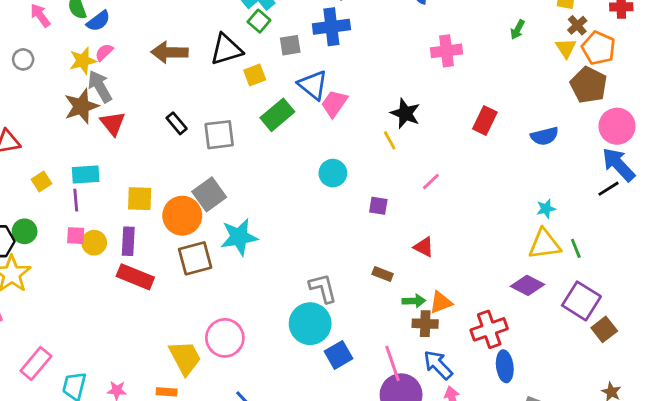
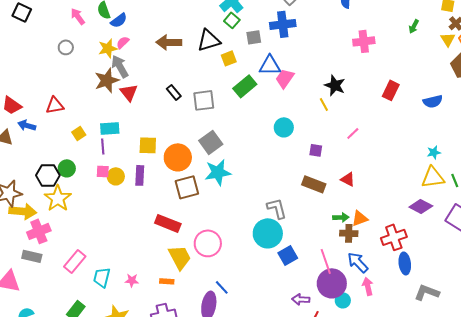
blue triangle: (313, 85) -> (270, 65), turned -40
gray square: (209, 194) -> (211, 142), moved
brown rectangle: (383, 274) -> (314, 184), moved, size x1.6
red rectangle: (135, 277) -> (168, 223), moved

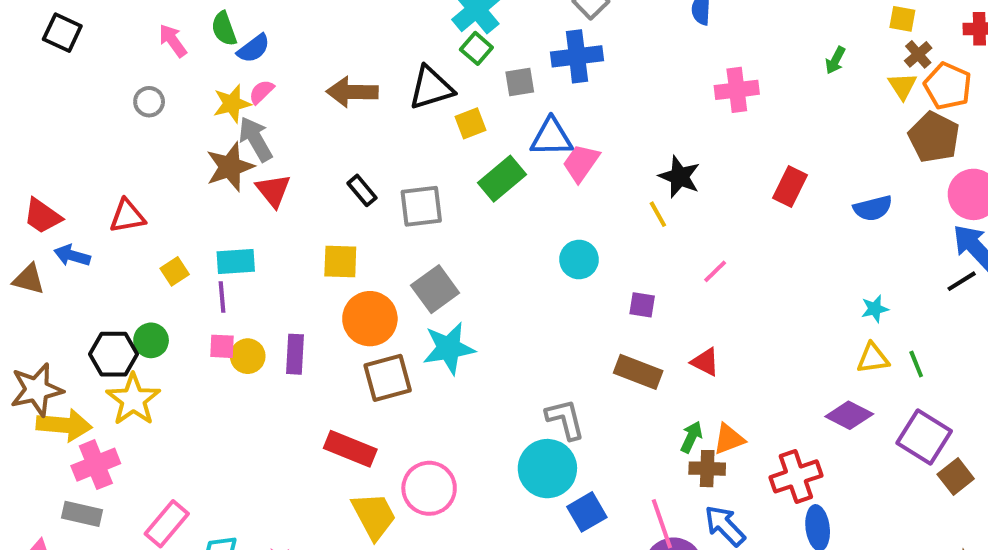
yellow square: (148, 145) -> (340, 261), moved
yellow triangle: (433, 177) -> (873, 358), size x0.7
green arrow: (341, 217) -> (691, 437), turned -63

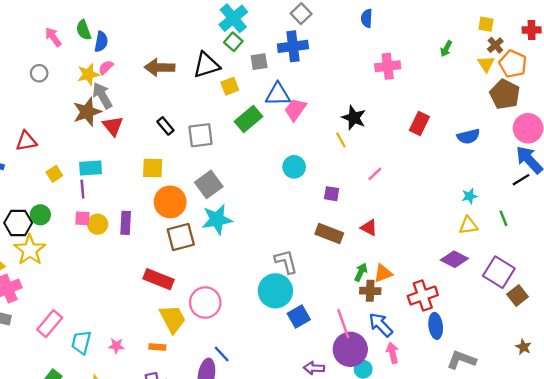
blue semicircle: (254, 48) -> (101, 42), turned -42
green line: (916, 364) -> (504, 218), moved

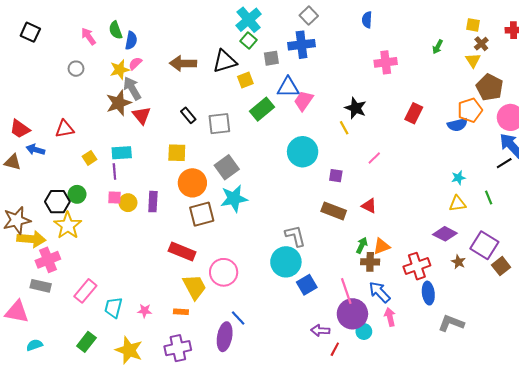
orange pentagon: (513, 64) -> (470, 110), moved, turned 30
cyan circle: (294, 167) -> (303, 152), size x1.5
brown star: (523, 347) -> (458, 262), moved

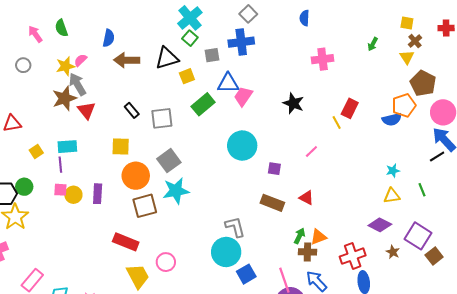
blue semicircle: (131, 41) -> (109, 38), moved
yellow line: (344, 128) -> (337, 122), moved
pink circle: (224, 272) -> (166, 262), size x0.7

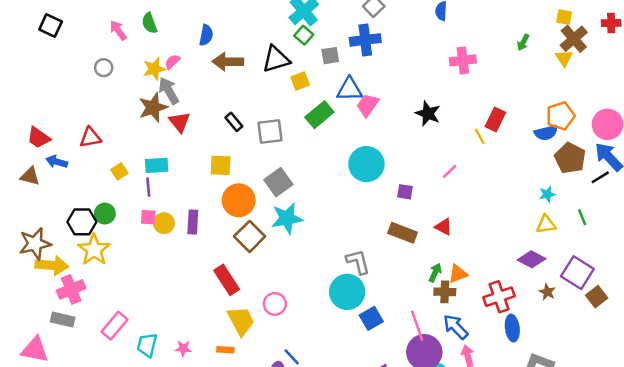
brown cross: (415, 41) -> (574, 39), size x1.6
brown pentagon: (423, 83) -> (570, 158), moved
brown square: (145, 206) -> (250, 236), turned -30
red rectangle: (126, 242) -> (227, 280), turned 35

